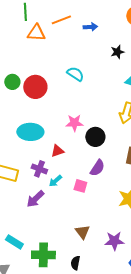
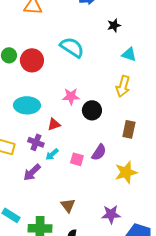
cyan semicircle: (75, 74) -> (72, 47), size x1.4
purple semicircle: (97, 168) -> (99, 152), moved
brown triangle: (82, 232) -> (68, 205), moved

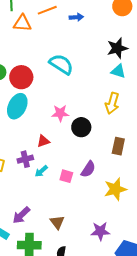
black star: (114, 25) -> (117, 48), moved, size x1.5
cyan ellipse: (27, 105) -> (17, 106), moved, turned -65
purple cross: (36, 142) -> (25, 159), turned -35
purple arrow: (32, 172) -> (21, 215), moved

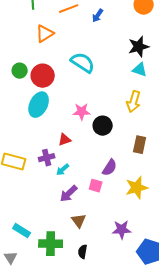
blue arrow: (76, 17) -> (98, 16), turned 128
orange triangle: (22, 23) -> (45, 34), moved, turned -36
pink square: (66, 176) -> (96, 186), moved
purple arrow: (21, 215) -> (69, 194), moved

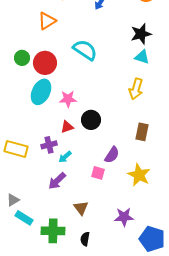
pink star: (82, 112) -> (68, 99), moved
black circle: (103, 126) -> (91, 120), moved
yellow star: (137, 188) -> (139, 175), turned -30
purple arrow: (69, 194) -> (57, 181), moved
gray triangle: (11, 258) -> (13, 200), moved, turned 32

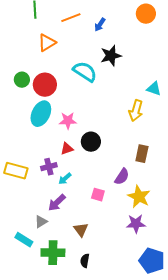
black star: (141, 34) -> (111, 56), moved
cyan triangle: (142, 57) -> (154, 89), moved
purple semicircle: (112, 155) -> (122, 177), moved
gray triangle: (13, 200) -> (41, 222), moved
purple star: (124, 217) -> (136, 224), moved

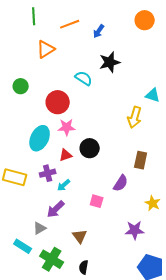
cyan semicircle: (85, 72) -> (84, 78), size x0.7
red circle: (45, 85) -> (58, 102), moved
cyan ellipse: (41, 114) -> (40, 138), moved
yellow star: (139, 197) -> (153, 203), moved, size x0.7
green cross: (53, 253) -> (52, 259), turned 30

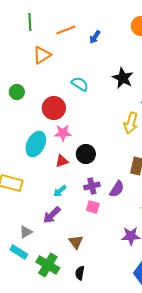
black star: (110, 62) -> (123, 78), moved, turned -30
purple cross: (48, 173) -> (92, 186), moved
gray triangle: (40, 228) -> (26, 232), moved

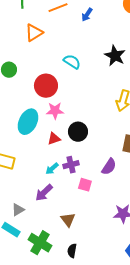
purple cross: (92, 186) -> (71, 165), moved

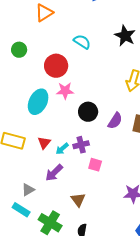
red triangle: (54, 139) -> (44, 143), moved, turned -32
purple semicircle: (109, 167) -> (115, 121), moved

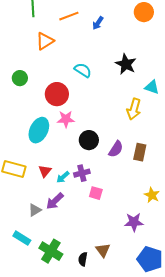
gray triangle: (28, 190) -> (35, 210), moved
brown triangle: (78, 200) -> (103, 250), moved

